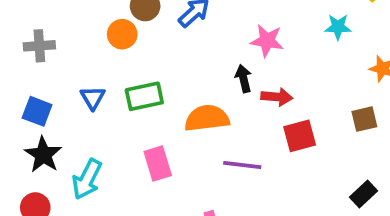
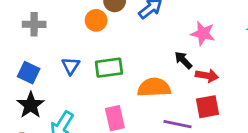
black arrow: (244, 79) -> (183, 60), turned -36
red square: (300, 136) -> (208, 107), moved

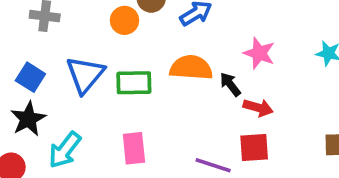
blue triangle: (71, 66) -> (85, 75), size x1.6
orange semicircle: (154, 87) -> (191, 68), moved

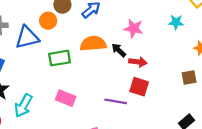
blue triangle: (85, 75) -> (27, 37), moved, turned 45
pink rectangle: (134, 148) -> (66, 98), turned -54
red square: (254, 148) -> (139, 87), turned 30

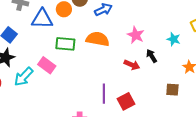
black arrow: (119, 50) -> (152, 56), moved
red square: (139, 87) -> (126, 101), moved, turned 30
pink rectangle: (66, 98) -> (47, 65), moved
purple line: (116, 101) -> (104, 94), turned 66

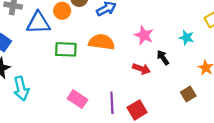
pink rectangle: (47, 65) -> (77, 99), moved
cyan arrow: (24, 77) -> (21, 89), turned -55
brown square: (172, 90) -> (188, 94), turned -32

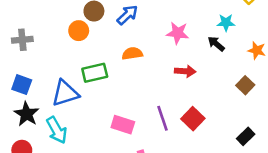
blue triangle: (38, 23) -> (65, 93), moved
orange semicircle: (102, 42) -> (132, 53), size x0.7
black arrow: (163, 58) -> (216, 44), moved

